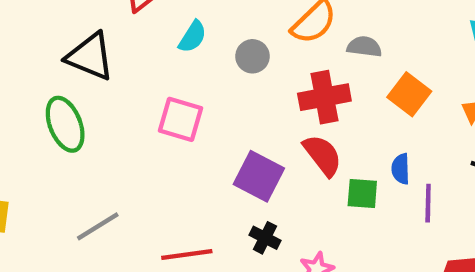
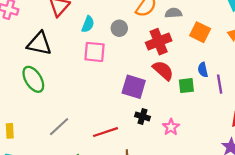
pink square: (181, 119) -> (95, 52), moved

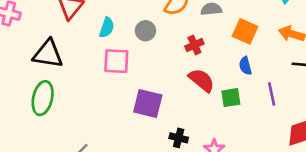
red cross: (159, 42) -> (194, 45), size x0.6
blue semicircle: (203, 70) -> (245, 66), moved
green ellipse: (33, 79) -> (43, 98), turned 48
purple square: (134, 87) -> (148, 103), moved

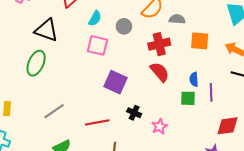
orange square: (245, 31) -> (200, 41), turned -30
red cross: (194, 45) -> (159, 44), size x1.5
blue semicircle: (245, 66) -> (194, 79), moved
green square: (231, 98) -> (188, 98), moved

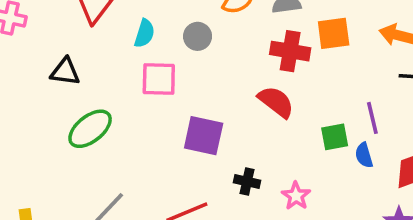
black triangle: (46, 30) -> (65, 72), size x0.7
red cross: (159, 44) -> (290, 51), moved, turned 35
green ellipse: (36, 63) -> (90, 129), moved, turned 40
blue semicircle: (194, 79) -> (364, 155), moved

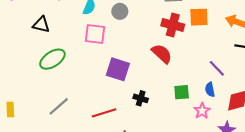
purple line: (372, 118) -> (217, 68), turned -36
green square: (335, 137) -> (182, 92), moved
pink star: (296, 196) -> (202, 111), moved

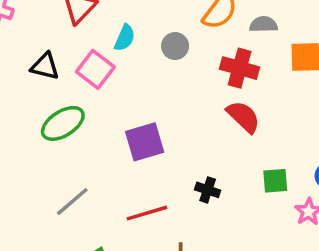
red cross: (173, 25) -> (240, 68), moved
pink square: (95, 34) -> (95, 69), moved, turned 30
purple square: (118, 69) -> (145, 142), moved, turned -35

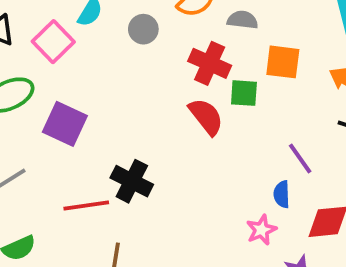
purple square: (145, 142) -> (65, 124), moved, turned 33
green square: (275, 181) -> (244, 93), moved
black cross: (208, 190) -> (132, 181), moved, size x1.5

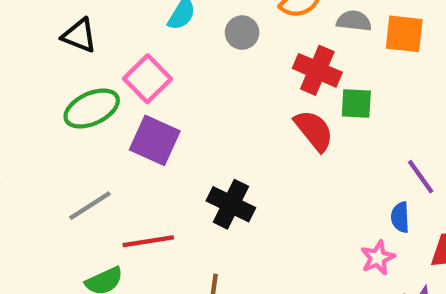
pink square: (53, 42) -> (147, 79), moved
orange square: (283, 62) -> (404, 34), moved
red line: (86, 206) -> (148, 241), moved

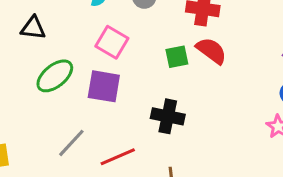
pink square: (147, 79) -> (112, 42), moved
green square: (356, 103) -> (177, 57), moved

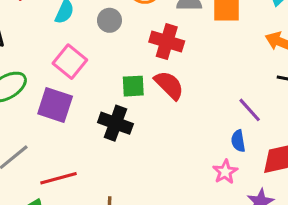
black cross: (168, 116) -> (115, 123), moved

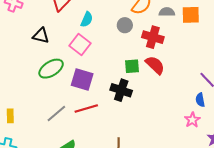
gray circle: (109, 20) -> (125, 25), moved
pink square: (70, 62) -> (80, 44), moved
red line: (58, 178) -> (86, 108), moved

